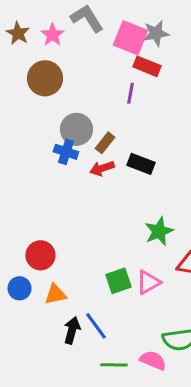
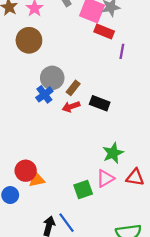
purple line: (130, 93) -> (122, 51), moved
blue cross: (66, 152) -> (44, 94), turned 35
pink triangle: (148, 282) -> (105, 178), moved
orange triangle: (55, 294) -> (37, 180), moved

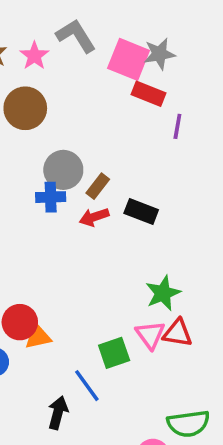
blue cross: (44, 94) -> (51, 197), turned 35
red triangle: (135, 177) -> (177, 333), moved
pink triangle: (105, 178) -> (150, 335), turned -36
blue line: (67, 223) -> (87, 386), moved

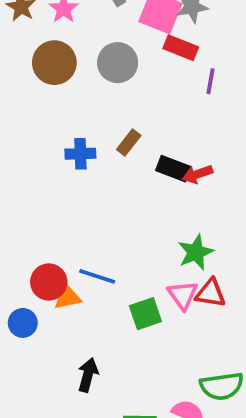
gray circle: (63, 170) -> (118, 63), moved
red arrow: (94, 217) -> (198, 174), moved
blue line: (87, 386) -> (97, 276), moved, turned -36

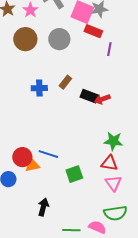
green star: (196, 252) -> (113, 141), moved, turned 30
pink triangle: (183, 295) -> (113, 183), moved

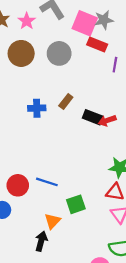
orange triangle: (32, 165) -> (52, 221), moved, turned -35

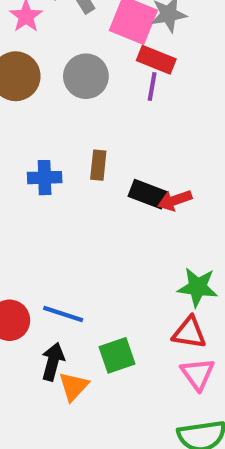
purple line: (115, 65) -> (152, 87), moved
brown rectangle: (66, 102) -> (98, 165), turned -32
black arrow: (41, 241) -> (53, 362), moved

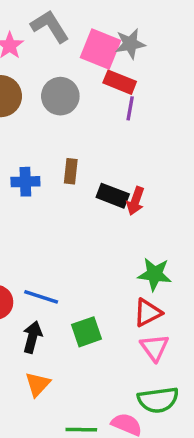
purple line: (152, 87) -> (130, 108), moved
red arrow: (175, 200) -> (135, 201), turned -52
red triangle: (189, 333) -> (148, 313), turned -36
orange triangle: (74, 386) -> (38, 384), moved

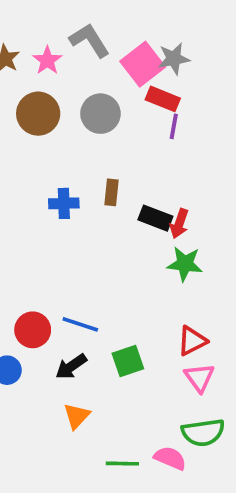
pink square: (100, 49) -> (143, 64), turned 30
green star: (155, 274) -> (185, 264), moved
black arrow: (32, 337) -> (71, 366), turned -140

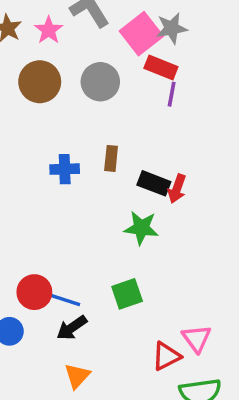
green star: (185, 264) -> (141, 228), moved
blue line: (80, 324) -> (63, 299), moved
red triangle: (192, 341) -> (166, 356), moved
green square: (128, 361) -> (127, 294), moved

